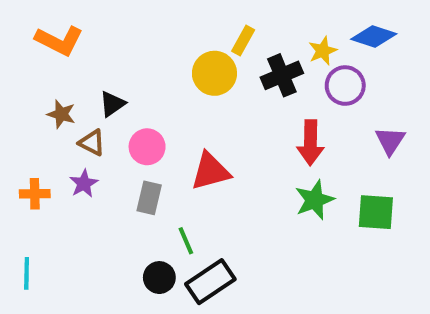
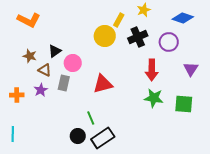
yellow star: (323, 51) -> (144, 10), moved
pink circle: (147, 147) -> (73, 63), moved
gray rectangle: (149, 198) -> (64, 83), moved
green star: (315, 200) -> (154, 98), turned 30

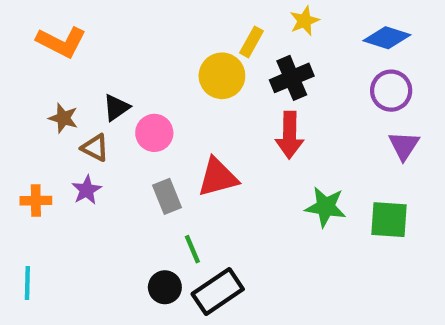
purple circle: (169, 42) -> (391, 91), moved
red arrow: (152, 70) -> (290, 135), moved
gray rectangle: (64, 83) -> (167, 196), moved, turned -35

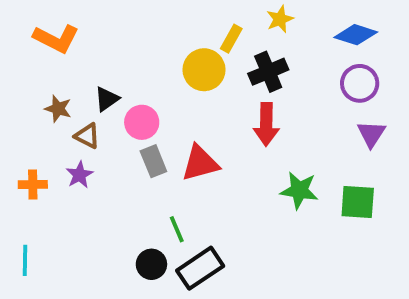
gray rectangle: (167, 196) -> (153, 161), moved

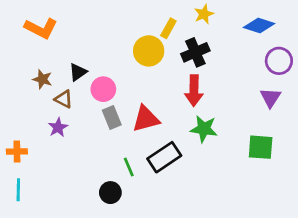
purple circle: (360, 83) -> (279, 61), moved
orange cross: (33, 185) -> (17, 151), moved
green star: (299, 190) -> (204, 129), moved
black rectangle: (200, 268) -> (164, 157), moved

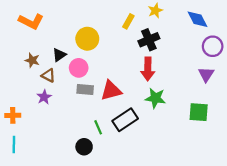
blue diamond: (259, 25) -> (197, 19), turned 45
yellow circle: (149, 51) -> (87, 39), moved
gray rectangle: (112, 117) -> (85, 89), turned -63

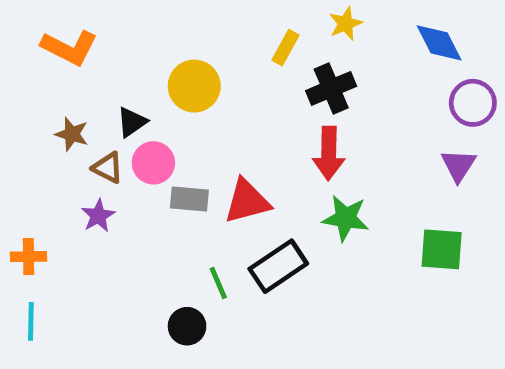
pink circle: (79, 68) -> (153, 163), moved

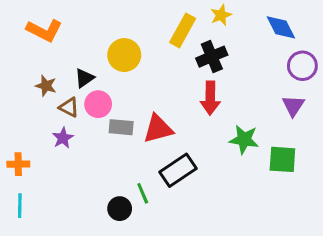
yellow rectangle: (285, 48) -> (183, 30), size x1.5
green star: (346, 218) -> (244, 140), moved
green line: (218, 283) -> (143, 193), moved

